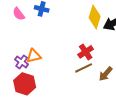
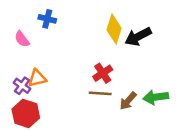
pink semicircle: (19, 14) -> (22, 39), moved
brown line: (84, 68) -> (100, 93), turned 30

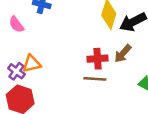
red cross: (103, 73) -> (97, 59), turned 30
brown arrow: (128, 101) -> (123, 54), moved

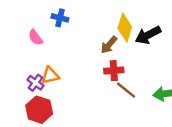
brown arrow: (123, 54) -> (109, 45), moved
brown line: (95, 79) -> (126, 90), moved, turned 35

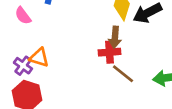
brown arrow: (109, 45) -> (115, 37), moved, turned -36
orange triangle: (50, 75) -> (39, 58), turned 30

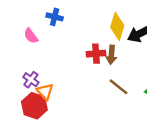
red cross: (109, 52) -> (96, 54), moved
orange triangle: (39, 58) -> (45, 92), moved, turned 30

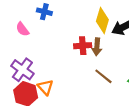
purple cross: (31, 80) -> (22, 70), size x1.5
orange triangle: (45, 92) -> (45, 87), moved

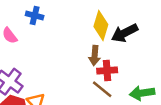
red cross: (83, 46) -> (107, 70), moved

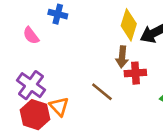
brown line: (102, 89) -> (102, 92), moved

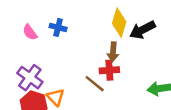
blue cross: (58, 14) -> (58, 27), moved
red cross: (135, 73) -> (109, 70), moved

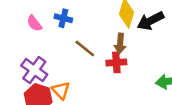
brown line: (95, 84) -> (85, 49), moved

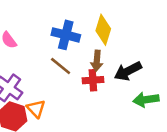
blue cross: (63, 18) -> (66, 35), moved, size x1.5
black arrow: (150, 21) -> (128, 71), moved

